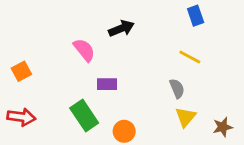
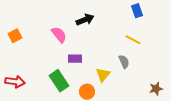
orange square: (21, 71) -> (15, 36), moved
yellow triangle: (186, 117) -> (103, 75), moved

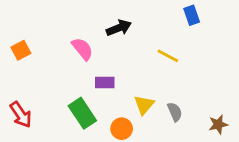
yellow line: (133, 40) -> (168, 56), moved
gray semicircle: (124, 62) -> (175, 112), moved
red arrow: (15, 82) -> (21, 115), turned 48

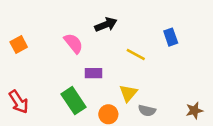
blue rectangle: (192, 15) -> (171, 37), moved
yellow line: (168, 56) -> (136, 54), moved
gray semicircle: (175, 112) -> (147, 111), moved, turned 126

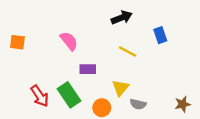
black arrow: (106, 25) -> (122, 18), moved
orange square: (19, 45) -> (17, 42), turned 35
red arrow: (19, 102) -> (40, 96), moved

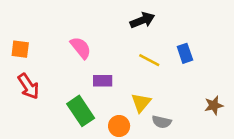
blue rectangle: (160, 35) -> (185, 53), moved
red arrow: (40, 96) -> (28, 86), moved
brown star: (183, 104) -> (214, 105), moved

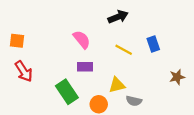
pink semicircle: (81, 48) -> (82, 40), moved
yellow triangle: (141, 103) -> (117, 85), turned 36
brown star: (214, 105) -> (177, 77), moved

